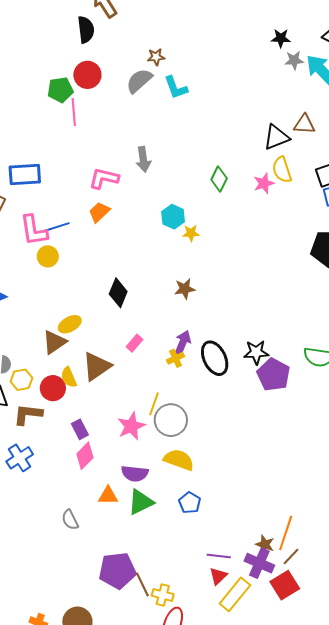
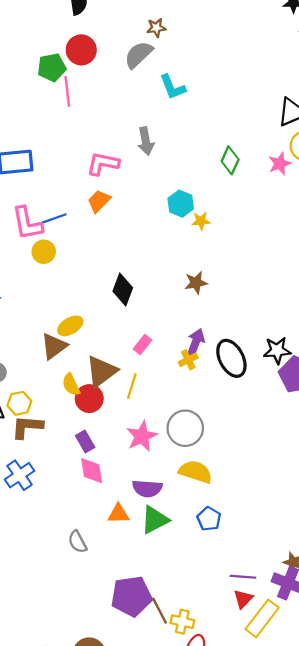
cyan L-shape: (176, 88) -> (172, 87), moved
yellow hexagon: (21, 380) -> (19, 403), moved
red circle: (53, 388) -> (89, 399), moved
yellow line: (154, 404) -> (132, 386), moved
pink diamond: (85, 456) -> (92, 471), turned -52

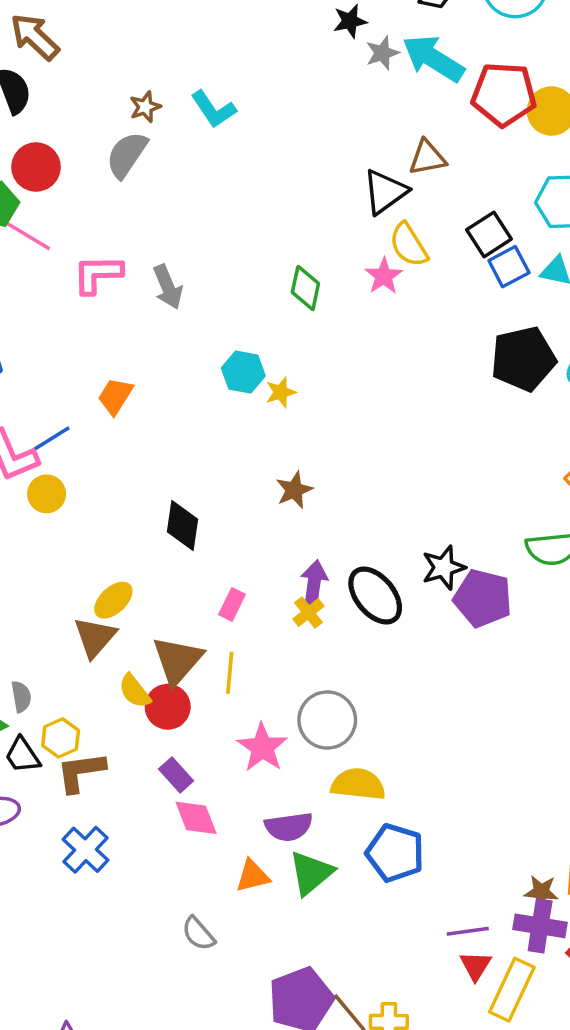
cyan L-shape: (172, 87) -> (213, 109), moved
pink line: (67, 91) -> (28, 236), turned -40
pink L-shape: (103, 164) -> (98, 274), moved
blue pentagon: (209, 519) -> (395, 853), size x1.5

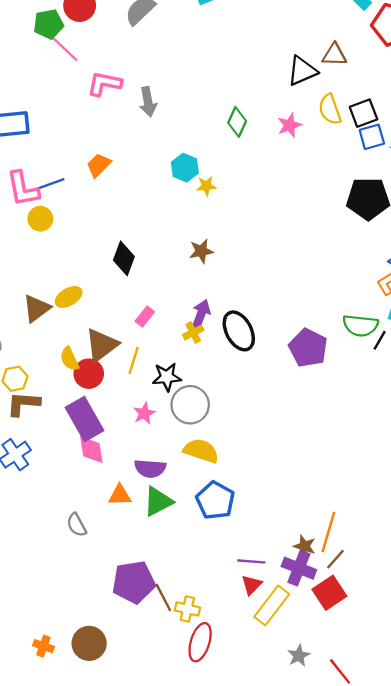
yellow semicircle: (409, 245) -> (330, 109), moved
black star: (444, 568) -> (167, 377), moved
brown triangle: (95, 637) -> (37, 308), moved
pink star: (262, 747) -> (144, 413), size x0.7
purple rectangle: (176, 775) -> (84, 419), size x1.8

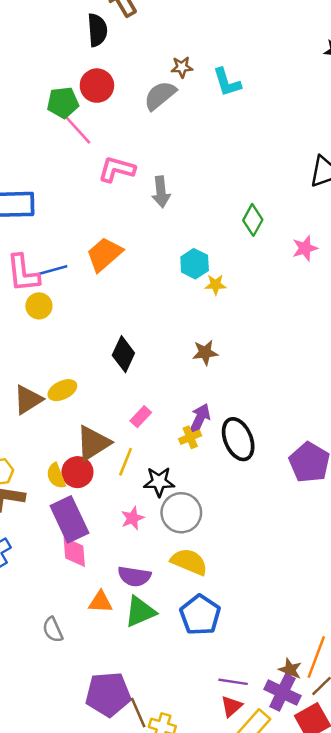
pink star: (289, 125) -> (305, 248), moved
orange trapezoid: (99, 165) -> (104, 254), size x1.4
yellow semicircle: (70, 359) -> (56, 476), moved

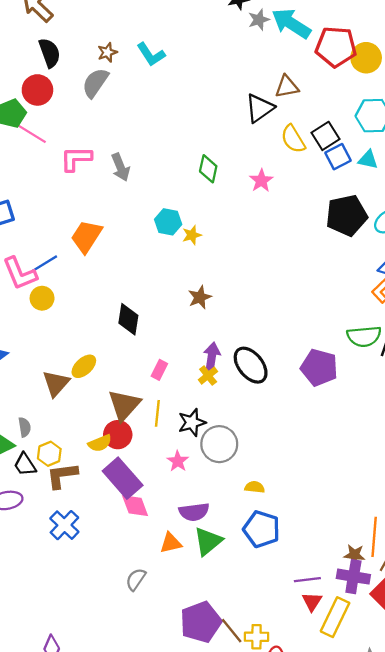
black semicircle: (97, 30) -> (50, 53), moved
yellow semicircle: (56, 476) -> (100, 443), turned -75
yellow semicircle: (189, 562) -> (255, 487), moved, size x0.6
gray semicircle: (53, 630) -> (136, 579), turned 75

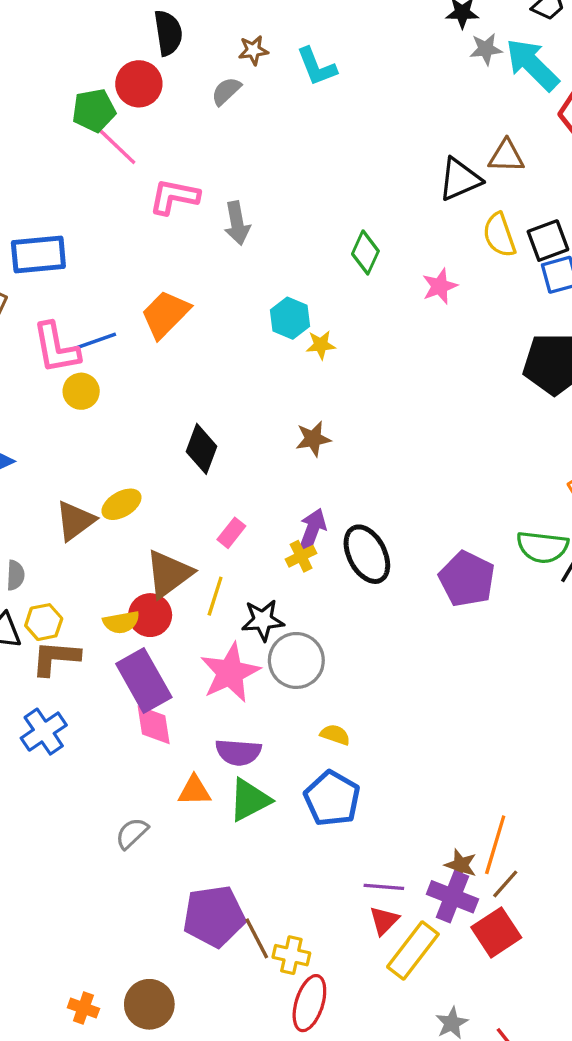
gray semicircle: (95, 83) -> (226, 91), size x0.7
pink star: (178, 461) -> (230, 673), size x1.8

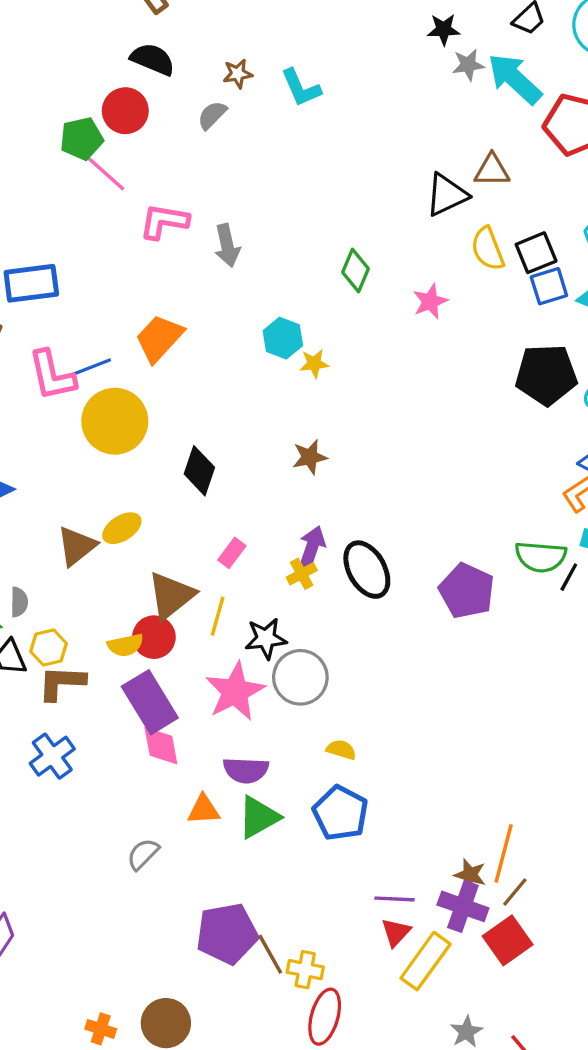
black semicircle: (168, 33) -> (153, 59), turned -57
yellow circle: (81, 391) -> (115, 421), moved, size x1.8

